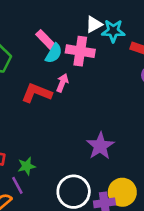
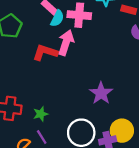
pink arrow: (62, 83) -> (66, 43), size x1.6
purple line: (17, 185) -> (42, 137), moved

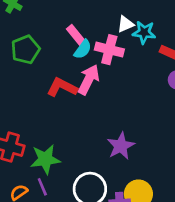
green star: (41, 114) -> (45, 159), size x1.6

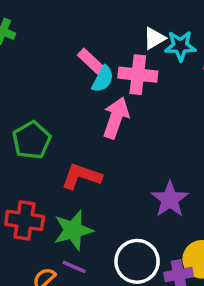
green pentagon: (25, 50) -> (32, 140), moved
red L-shape: (62, 87) -> (81, 176), moved
purple line: (42, 187) -> (74, 267), turned -36

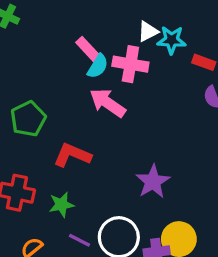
pink arrow: (116, 118) -> (108, 103), turned -78
green star: (73, 230) -> (61, 205), size x0.7
purple line: (74, 267) -> (80, 240), moved

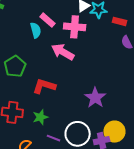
cyan semicircle: (98, 66) -> (36, 30), moved, turned -42

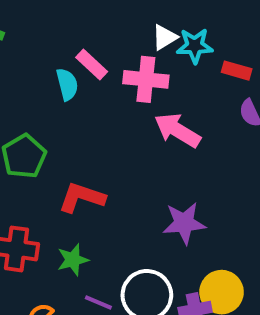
pink arrow: (63, 52) -> (177, 130), moved
purple star: (95, 98) -> (184, 223), turned 30

